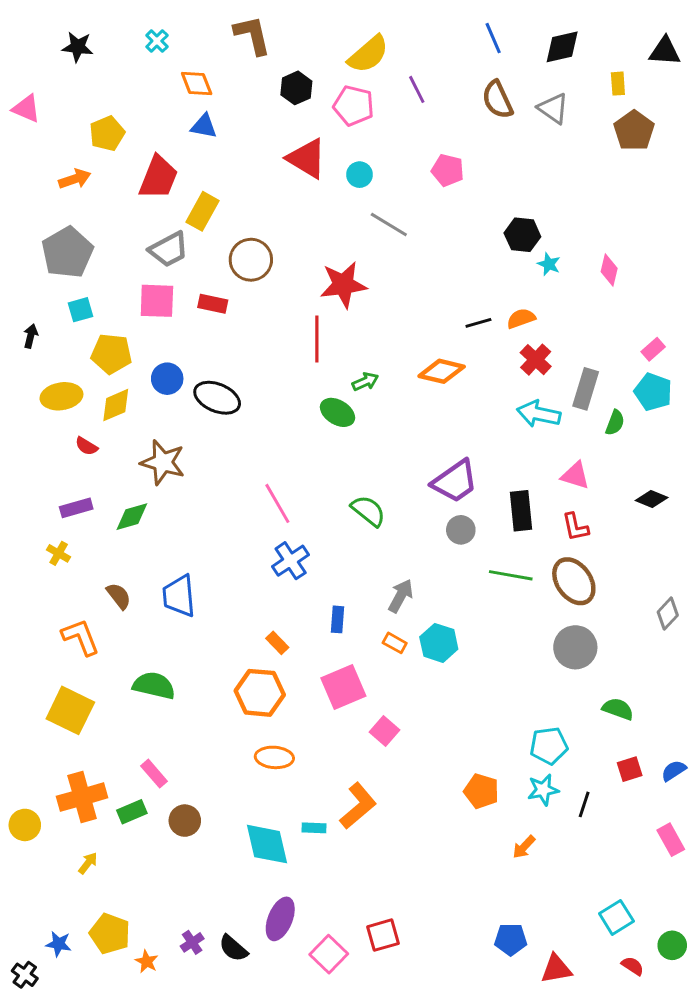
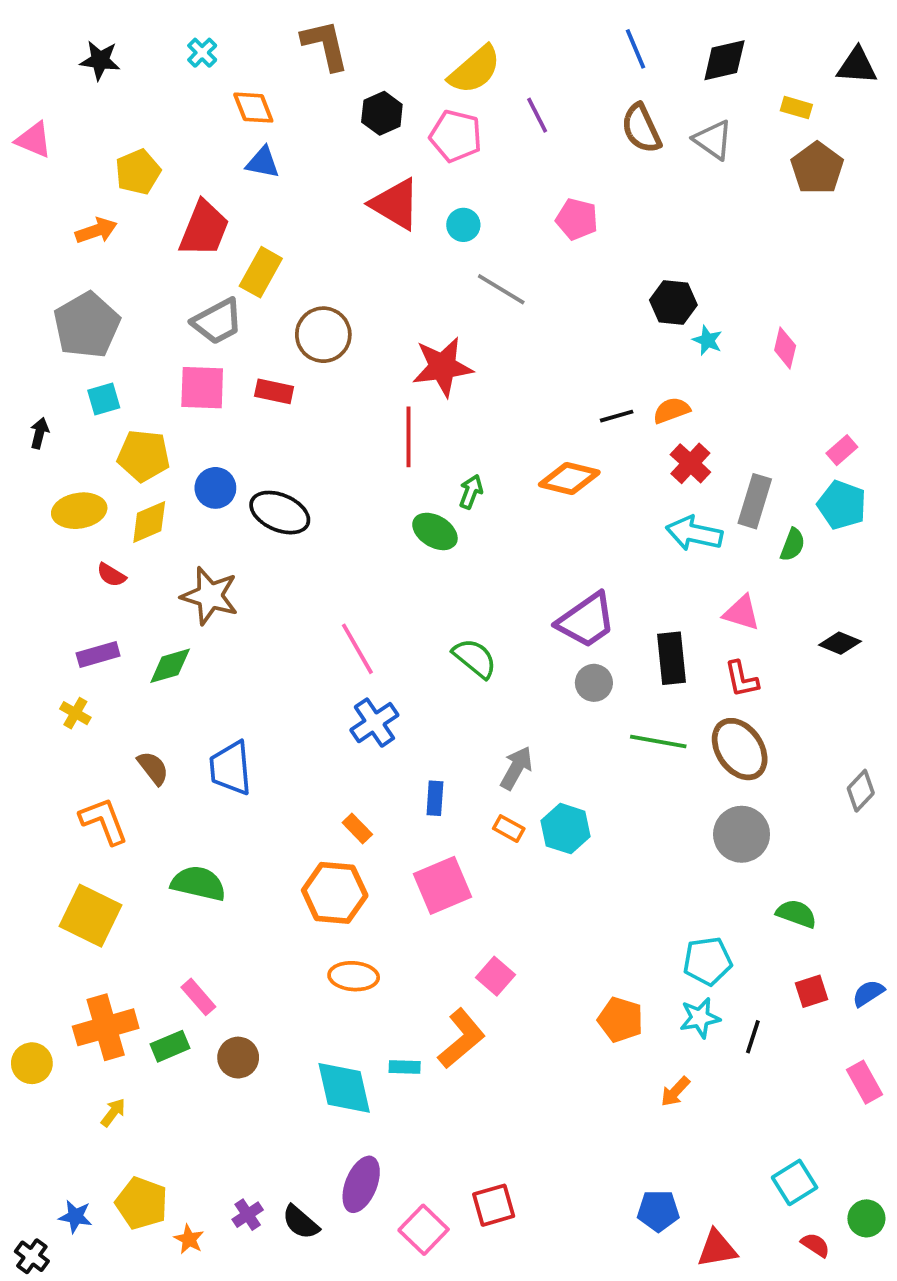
yellow rectangle: (618, 84) -> (796, 108), turned -70
green arrow: (365, 382) -> (471, 492), turned -45
pink square: (384, 731) -> (496, 976), moved

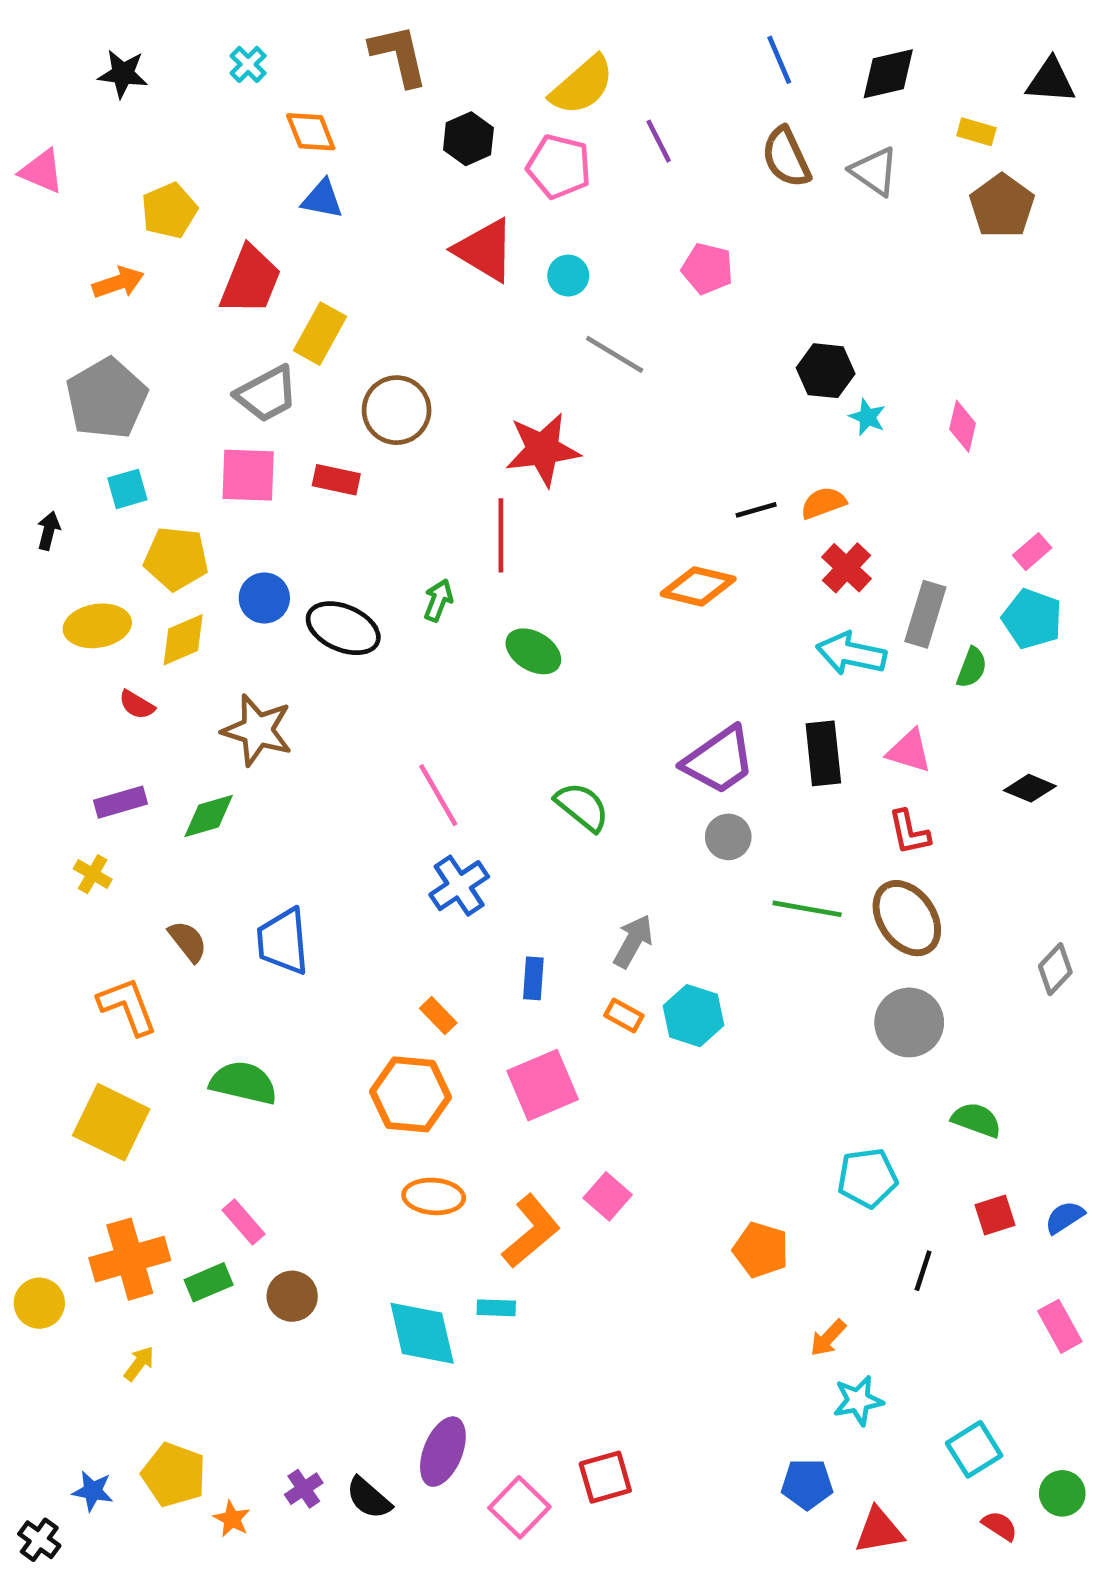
green arrow: (471, 492) -> (438, 600), moved
black rectangle: (672, 658) -> (823, 753), moved
cyan star: (700, 1018) -> (858, 1401), moved
orange L-shape: (461, 1039) -> (531, 1231), moved

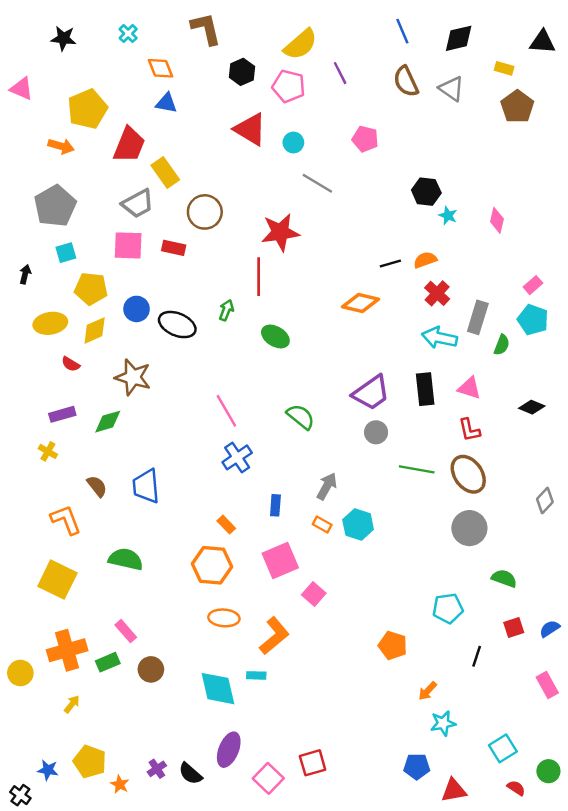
yellow pentagon: (169, 211) -> (87, 109), size x1.4
orange arrow: (118, 283) -> (61, 146), turned 35
yellow rectangle: (320, 334) -> (165, 172), turned -64
pink square: (608, 1196) -> (314, 594), moved

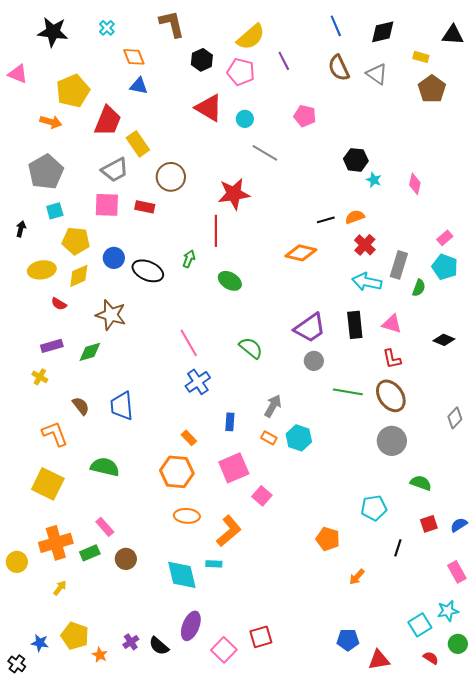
black star: (63, 38) -> (53, 32), size x1.4
cyan star: (443, 723) -> (448, 611), moved

